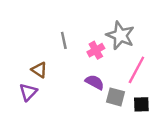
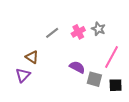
gray star: (120, 35) -> (98, 29), size x0.6
gray line: (64, 40) -> (52, 33), turned 64
pink cross: (96, 50) -> (78, 32), moved

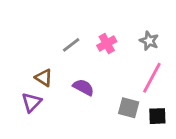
gray star: (98, 29) -> (149, 41), moved
purple semicircle: (77, 67) -> (83, 87), moved

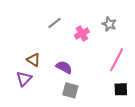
gray star: (149, 41) -> (109, 24), moved
gray line: (71, 45) -> (55, 23), moved
gray square: (129, 108) -> (70, 90), moved

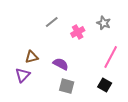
brown triangle: (33, 60) -> (32, 57), turned -48
black square: (121, 89) -> (105, 85), moved, turned 32

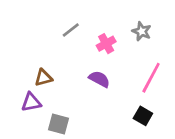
purple semicircle: (61, 64) -> (99, 79), moved
purple triangle: (23, 75) -> (31, 102), turned 35
gray square: (67, 86) -> (58, 124), moved

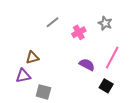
purple semicircle: (99, 79) -> (87, 65), moved

